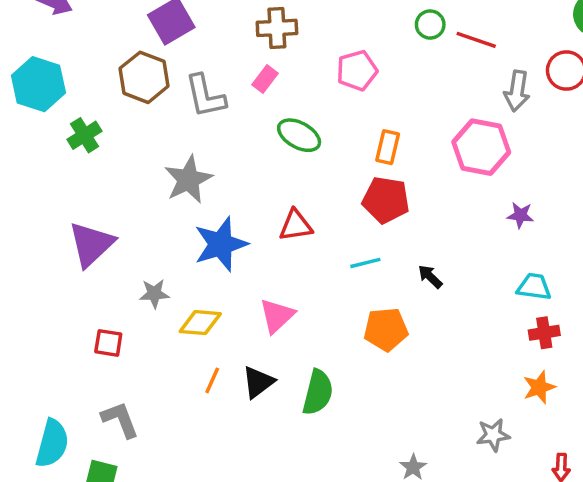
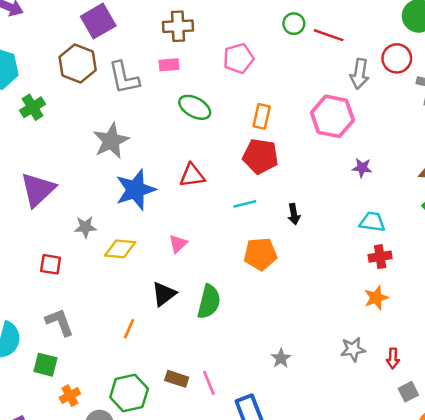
pink rectangle: (265, 79) -> (169, 65), turned 48
black arrow: (430, 277) -> (294, 214), turned -144
pink triangle: (277, 316) -> (178, 244), size x0.7
orange line: (212, 380) -> (129, 329), moved
gray star: (493, 435) -> (353, 349), moved

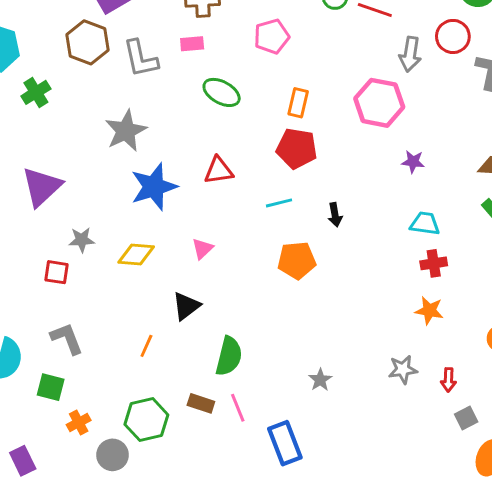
gray star: (85, 227) -> (82, 240), moved
orange star: (376, 298) -> (429, 311), turned 30
green semicircle: (209, 302) -> (229, 356), moved

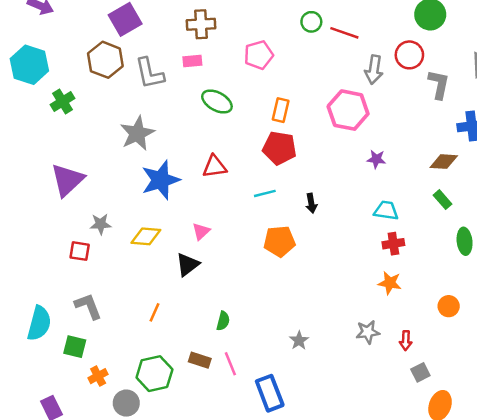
black triangle: (186, 306) -> (188, 265), moved
green semicircle: (229, 356) -> (223, 321), size x0.6

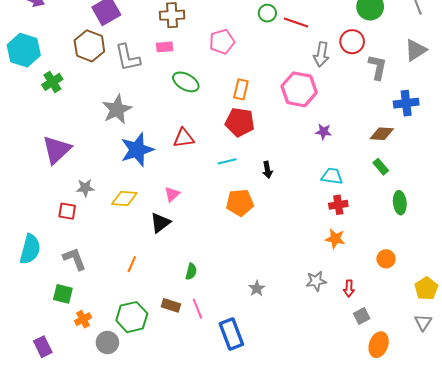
cyan semicircle: (39, 323) -> (30, 249), moved

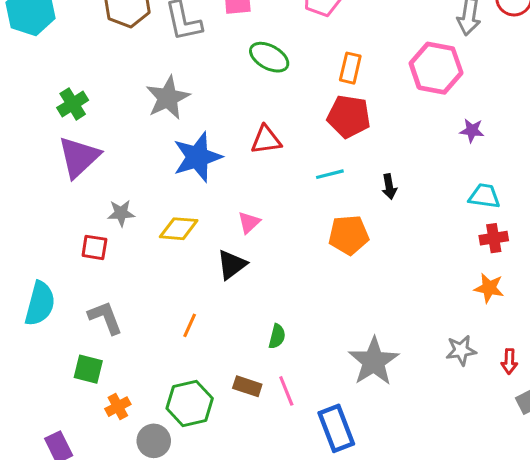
green cross: (52, 82) -> (73, 104), moved
gray star: (257, 288) -> (374, 361), size x2.0

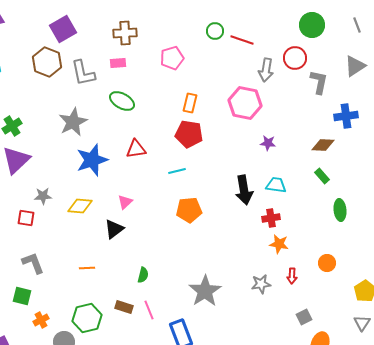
green ellipse: (269, 57) -> (122, 101), moved
black arrow: (389, 187) -> (244, 190), moved, size x1.8
red cross: (494, 238) -> (271, 218), moved
orange line: (190, 325) -> (87, 268), turned 63
red arrow: (509, 361) -> (292, 276), moved

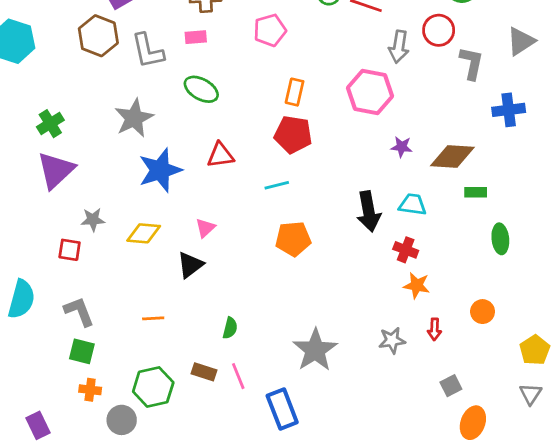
brown diamond: (323, 145) -> (452, 156), moved, size x1.4
green rectangle: (322, 176) -> (476, 192), turned -49
red cross: (271, 218) -> (406, 250), turned 30
green square: (22, 296) -> (82, 351), moved
orange cross: (41, 320) -> (90, 390), turned 35

